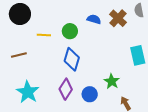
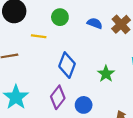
green circle: (70, 31) -> (60, 17), moved
green star: (112, 81) -> (106, 74), moved

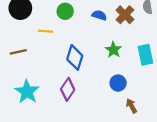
green star: (106, 74) -> (113, 50), moved
blue circle: (84, 105) -> (118, 83), moved

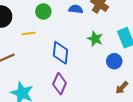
blue circle: (118, 83) -> (114, 61), moved
brown arrow: (131, 106) -> (122, 88), turned -96

